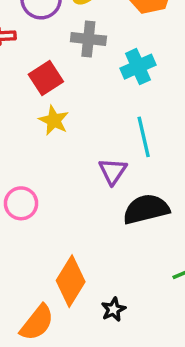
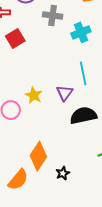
red square: (46, 78) -> (15, 39), moved
yellow star: (54, 120) -> (34, 95), moved

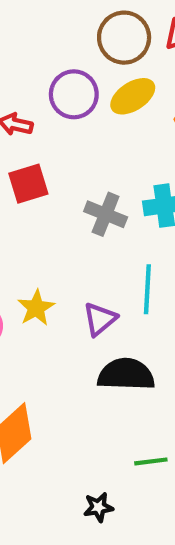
gray cross: (53, 16) -> (106, 214), moved
black star: (63, 173) -> (98, 507), moved

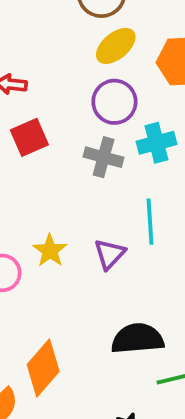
purple circle: (74, 94) -> (114, 102), moved
black semicircle: (126, 374) -> (137, 339), moved

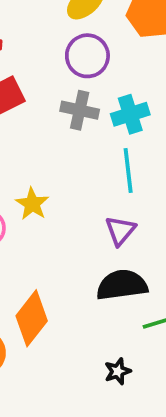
cyan cross: (156, 143) -> (130, 114), moved
purple triangle: (110, 254) -> (120, 231), moved

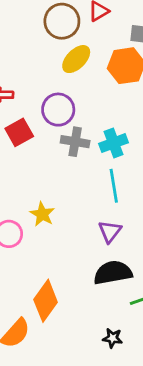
purple circle: (87, 56) -> (58, 110), moved
black star: (118, 371) -> (113, 338), turned 30

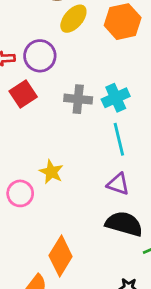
purple circle: (58, 110) -> (40, 56), moved
purple triangle: (110, 231) -> (118, 184), turned -45
black semicircle: (113, 273) -> (124, 224), turned 30

